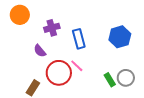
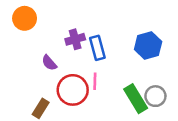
purple cross: (52, 28) -> (75, 39), moved
pink line: (77, 66) -> (95, 81), turned 48
green rectangle: (110, 80) -> (136, 99), size x1.6

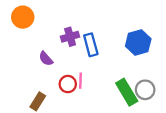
pink line: (95, 81) -> (80, 81), moved
red circle: (73, 90) -> (68, 84), size x0.6

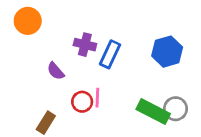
purple cross: (70, 37) -> (85, 45), turned 30
blue rectangle: (91, 45) -> (110, 54), turned 40
green rectangle: (127, 92) -> (153, 112), turned -32

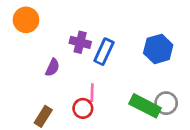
purple semicircle: (56, 71) -> (52, 67), turned -114
red circle: (82, 102) -> (83, 108), moved

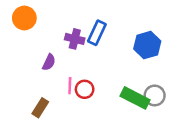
blue rectangle: (104, 52) -> (97, 33), moved
pink line: (92, 93) -> (70, 86), moved
red circle: (83, 108) -> (85, 89), moved

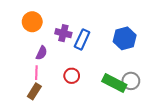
orange circle: (24, 18) -> (32, 22), moved
blue rectangle: (97, 33) -> (82, 39), moved
pink line: (70, 86) -> (36, 73), moved

